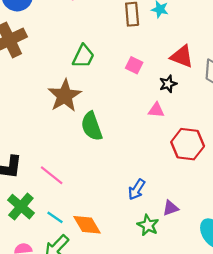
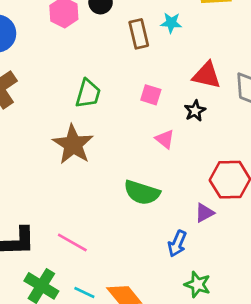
pink triangle: (156, 110) -> (165, 139), moved, turned 42
green semicircle: (92, 126) -> (142, 193), moved, turned -44
purple triangle: (171, 208) -> (204, 213), moved

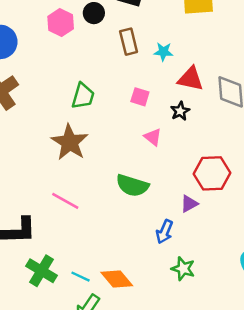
cyan star: (171, 23) -> (163, 52), moved
pink line: (72, 242) -> (65, 201), moved

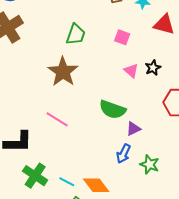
black star: (180, 111) -> (153, 68), moved
purple triangle: (189, 204) -> (133, 129), moved
blue arrow: (165, 232) -> (123, 154), moved
green star: (183, 269) -> (150, 164), moved

